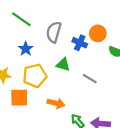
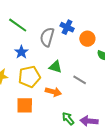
blue cross: (80, 43) -> (67, 27), moved
orange square: (19, 98) -> (25, 105), moved
orange arrow: (56, 103) -> (53, 92), moved

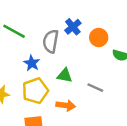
blue cross: (67, 27) -> (73, 27), turned 32
blue star: (21, 52) -> (32, 63), moved

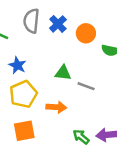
gray semicircle: (51, 41) -> (31, 21), moved
green triangle: (65, 75) -> (63, 73), moved

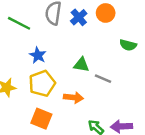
orange circle: (86, 33) -> (106, 13), moved
orange square: (24, 131) -> (41, 119), turned 30

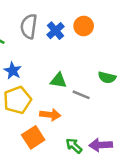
green semicircle: (128, 45) -> (107, 77), moved
orange square: (41, 119) -> (33, 137), moved, turned 35

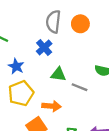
gray semicircle: (29, 26) -> (53, 22), moved
blue cross: (55, 31) -> (44, 47), moved

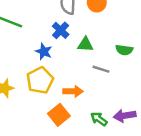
blue star: (16, 66) -> (44, 52), moved
green triangle: (58, 74) -> (85, 44), moved

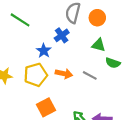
green triangle: (85, 44) -> (99, 45), moved
orange arrow: (73, 91) -> (64, 74), moved

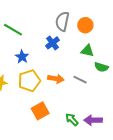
blue star: (44, 51) -> (22, 57), moved

